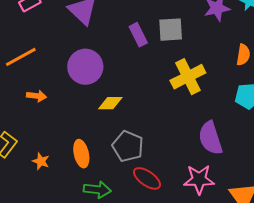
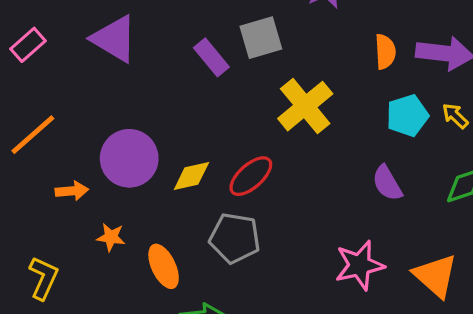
purple circle: (85, 67) -> (129, 158), moved
purple semicircle: (210, 138) -> (387, 183), moved, size x0.7
orange star: (41, 161) -> (111, 237), moved
red ellipse: (147, 178) -> (251, 176), moved, turned -64

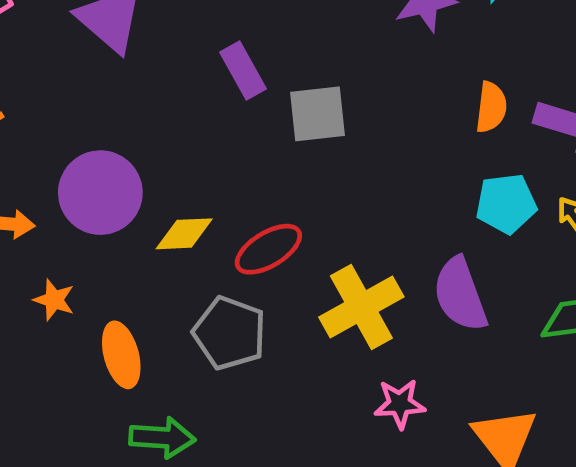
gray square: (261, 38) -> (317, 114), moved
yellow cross: (305, 106) -> (361, 307), moved
purple semicircle: (387, 183) -> (460, 294), size x1.4
pink star: (360, 265) -> (400, 404), size x0.7

